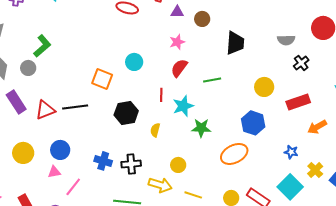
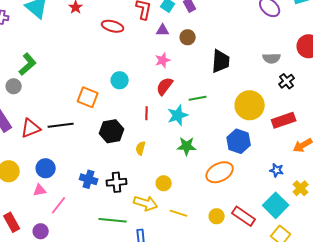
yellow circle: (264, 87) -> (250, 105), size x1.5
cyan star: (183, 106) -> (178, 115), moved

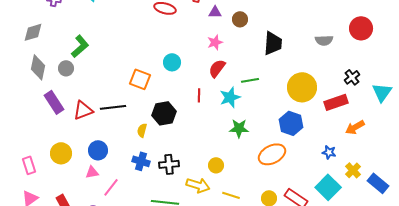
black cross: (287, 81) -> (352, 77), moved
yellow semicircle: (141, 148) -> (142, 130), moved

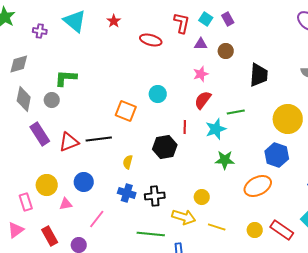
green L-shape: (80, 46) -> (66, 78), turned -135
black hexagon: (164, 113) -> (165, 147), moved
pink rectangle: (29, 165) -> (26, 202), moved
pink triangle: (92, 172) -> (66, 204), moved

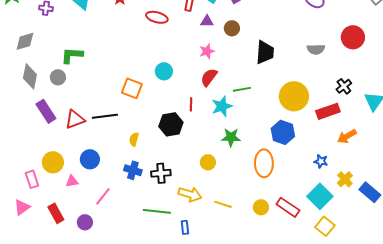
orange ellipse: (258, 186) -> (264, 163), turned -64
yellow circle: (202, 197) -> (208, 162), moved

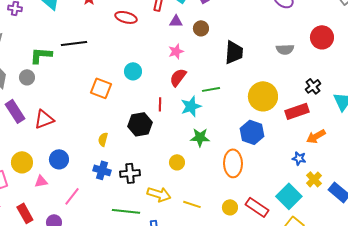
black line: (105, 116) -> (74, 43), moved
blue star: (321, 161) -> (299, 158), moved

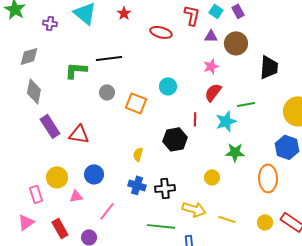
brown circle: (201, 28) -> (236, 43), size x1.5
gray circle: (27, 77) -> (107, 92), moved
red triangle: (44, 119) -> (79, 134), turned 30

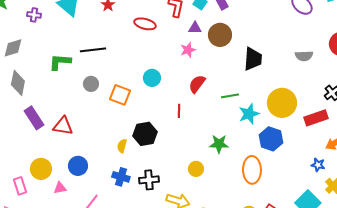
pink star: (211, 66) -> (188, 50), moved
cyan star: (226, 121) -> (249, 114), moved
black hexagon: (175, 139) -> (145, 134), moved

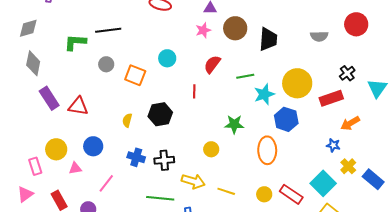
brown circle: (220, 35) -> (235, 28), moved
yellow semicircle: (122, 146) -> (127, 120), moved

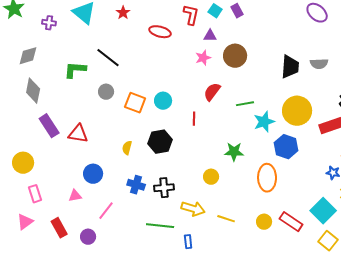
black line: (108, 30) -> (108, 58), turned 45
black trapezoid: (268, 39) -> (290, 67), moved
cyan circle: (167, 58) -> (163, 101), moved
yellow circle: (56, 149) -> (23, 163), moved

